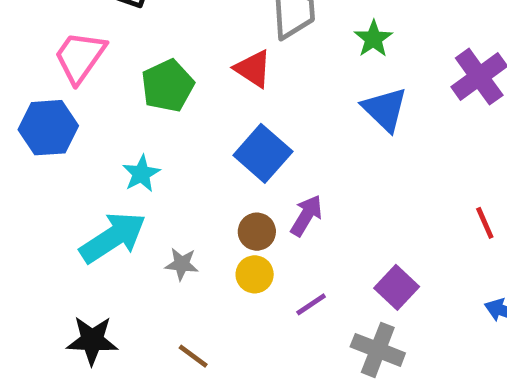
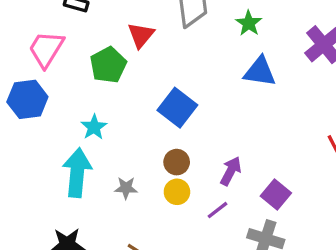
red triangle: (253, 69) -> (141, 35), moved, turned 40
blue triangle: (385, 109) -> (260, 72), turned -32
purple arrow: (306, 215) -> (231, 171), moved
cyan arrow: (113, 237) -> (77, 173), turned -48

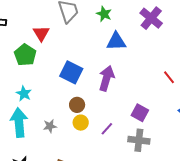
purple arrow: (231, 171) -> (106, 78), moved, size x1.4

